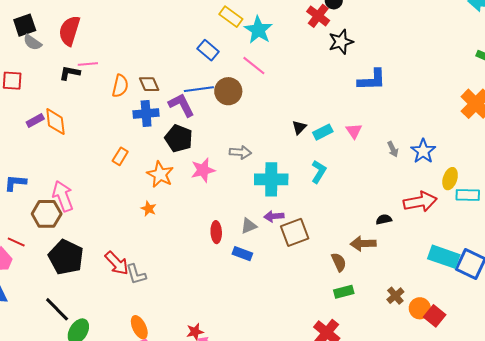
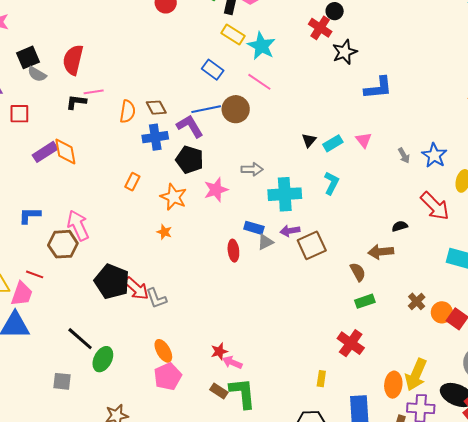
purple rectangle: (35, 121) -> (45, 152), size x1.4
red arrow: (420, 202) -> (435, 206), turned 60
blue rectangle: (242, 254) -> (254, 228), moved
black pentagon: (66, 257) -> (112, 282), moved

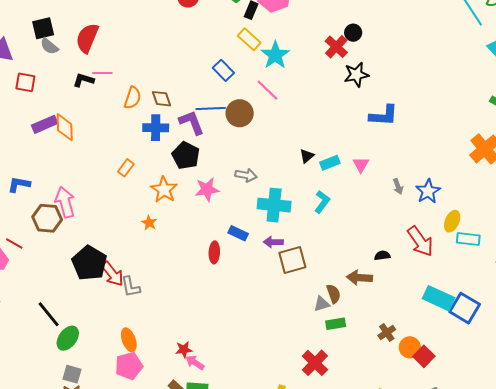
gray triangle: (265, 242) -> (322, 304), moved
gray square: (62, 381) -> (72, 374), moved

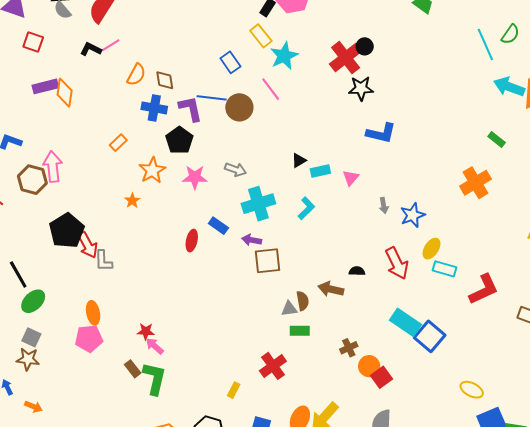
red cross: (336, 47) -> (346, 58), size x1.4
pink line: (102, 73) -> (111, 45), turned -42
cyan cross: (274, 205) -> (258, 204), turned -32

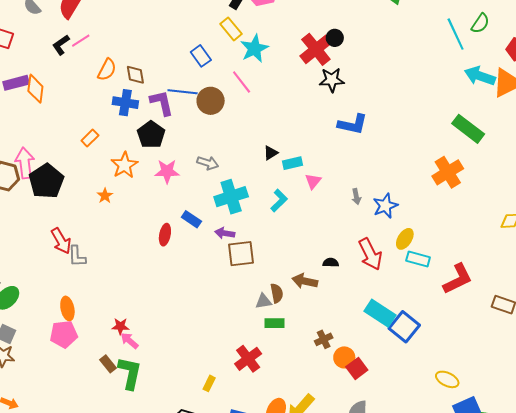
black L-shape: (91, 49) -> (61, 45), turned -60
green rectangle: (497, 139) -> (468, 129), size x1.8
pink triangle: (351, 178) -> (313, 181), moved
black pentagon: (67, 231) -> (46, 181), moved

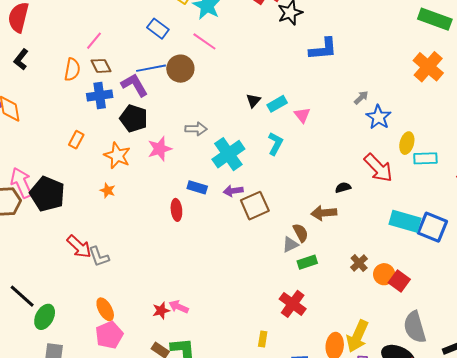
pink line: (81, 41) -> (94, 41), moved
gray arrow: (356, 197) -> (361, 98), moved, turned -105
pink arrow: (129, 341) -> (179, 307), moved

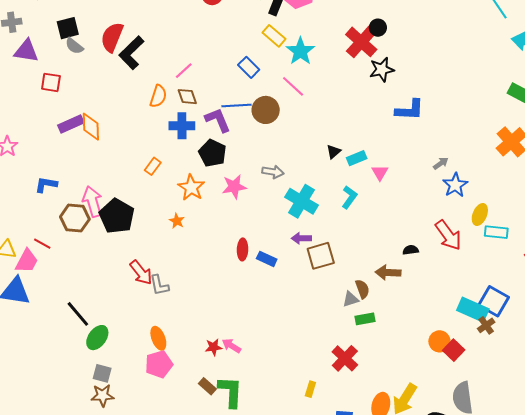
black L-shape: (21, 59) -> (131, 53), moved, size x1.6
cyan cross: (228, 154) -> (302, 201), turned -32
blue rectangle: (197, 187) -> (267, 259), moved
cyan rectangle: (405, 221) -> (473, 310), moved
brown cross: (359, 263) -> (486, 325), moved

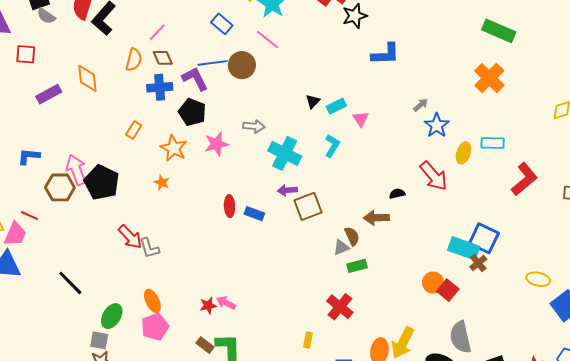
orange diamond: (91, 127) -> (87, 78), moved
cyan rectangle: (496, 232) -> (493, 143), moved
green ellipse: (97, 338) -> (112, 316), moved

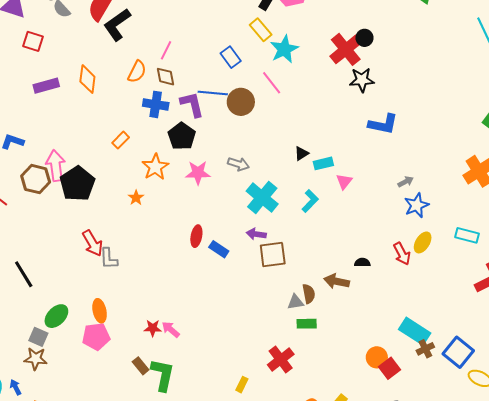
pink line: (157, 32) -> (166, 50), turned -30
yellow ellipse: (464, 153) -> (423, 242), moved
red arrow: (434, 176) -> (402, 254), size x0.7
blue square: (484, 238) -> (458, 352), moved

